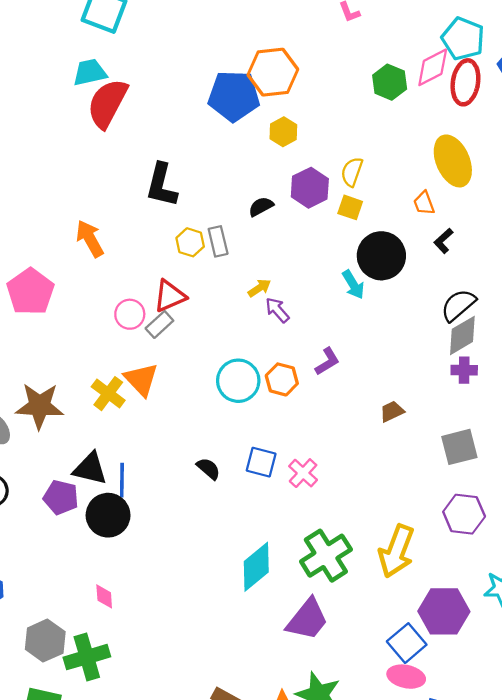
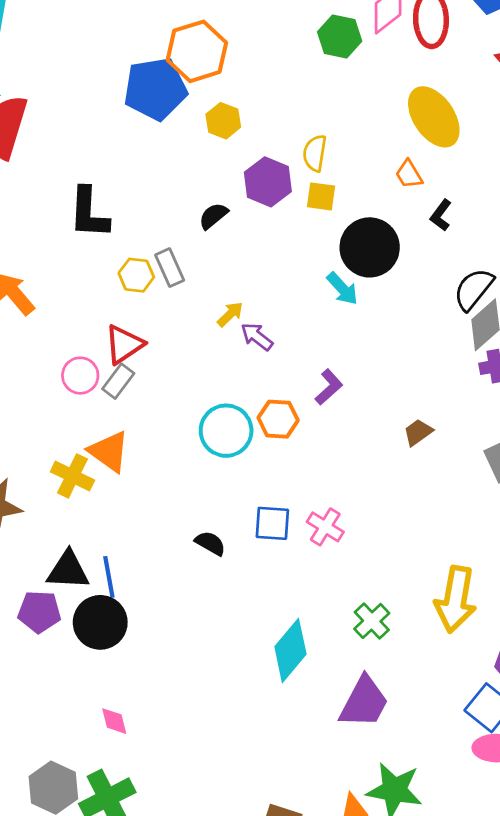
green cross: (326, 556) -> (372, 621), size x0.6

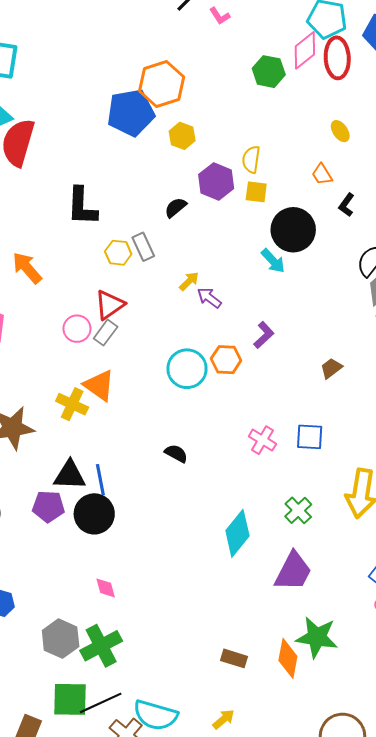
yellow ellipse: (434, 117) -> (340, 131), size x0.5
blue square: (272, 523) -> (310, 437), moved

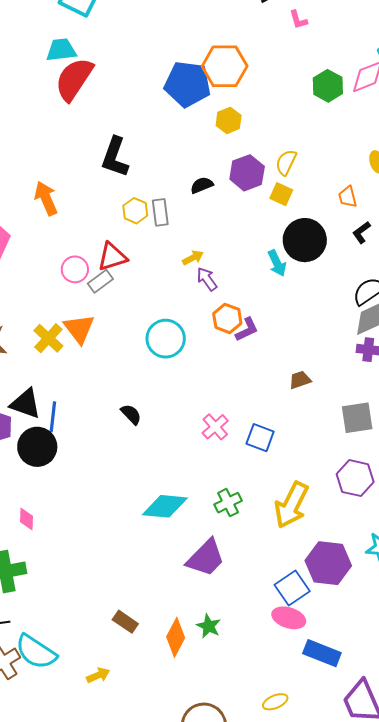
orange hexagon: (226, 360) -> (227, 318), moved
cyan diamond: (237, 533) -> (165, 506), turned 39
green star: (317, 637) -> (209, 626), size x0.6

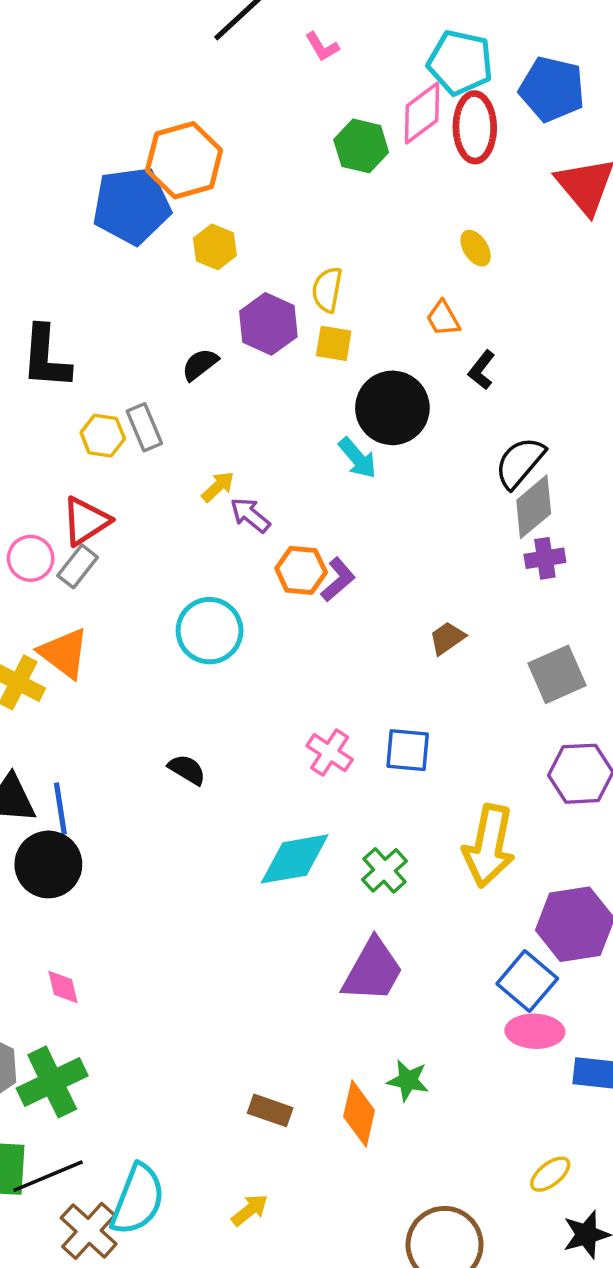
pink L-shape: (298, 20) -> (322, 47), moved
cyan diamond: (165, 506) -> (295, 859), moved
cyan semicircle: (36, 652) -> (138, 1200), turned -87

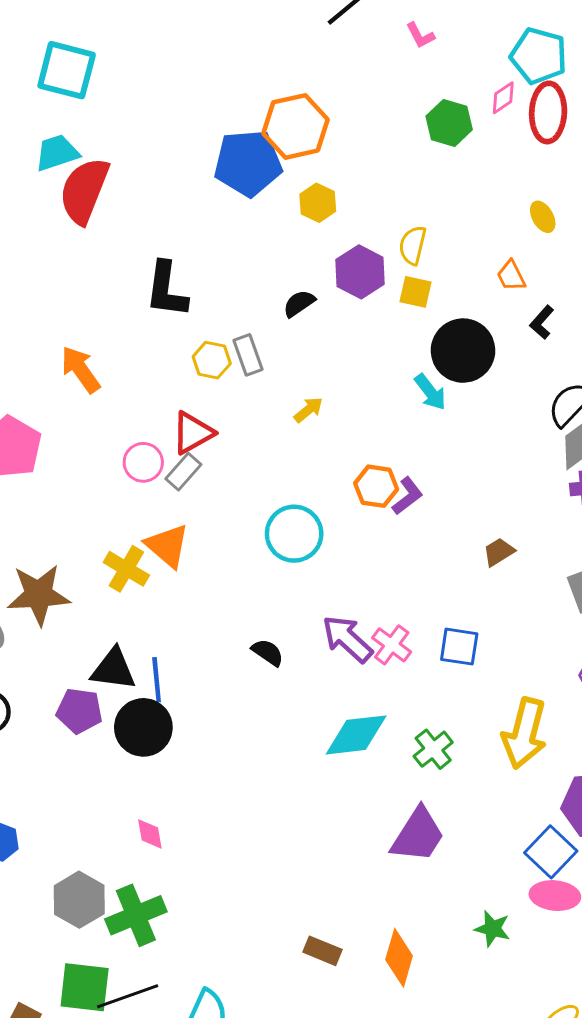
pink diamond: (422, 113) -> (503, 98), size x0.6
purple arrow: (250, 515) -> (347, 639), moved, size x1.5
green star: (408, 1080) -> (493, 929), moved

